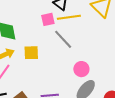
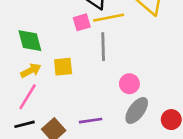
gray line: (63, 39) -> (103, 47), turned 45

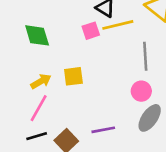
green diamond: (30, 41) -> (37, 35), moved
gray line: (103, 47) -> (145, 56), moved

